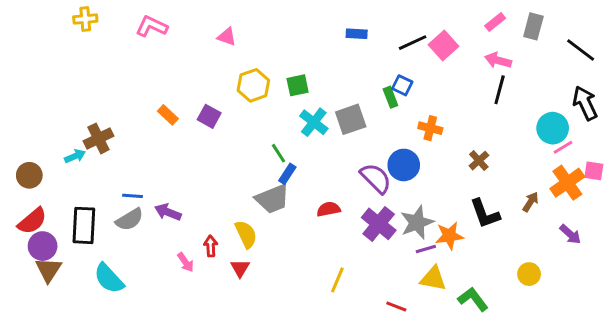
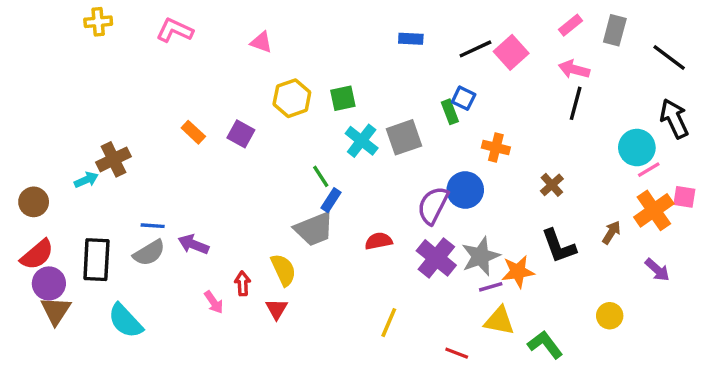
purple semicircle: (376, 178) -> (433, 205), turned -108

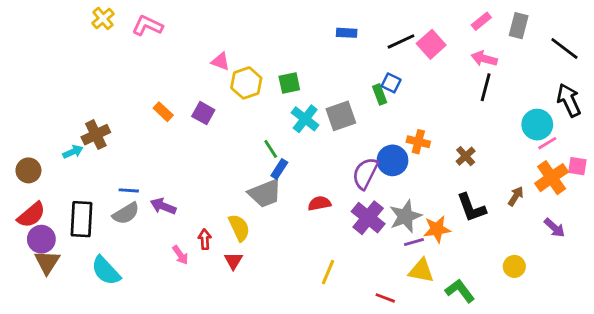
yellow cross: (98, 22) -> (103, 18), moved, turned -35
pink triangle: (261, 42) -> (221, 61), moved
orange cross: (496, 148) -> (418, 142), moved

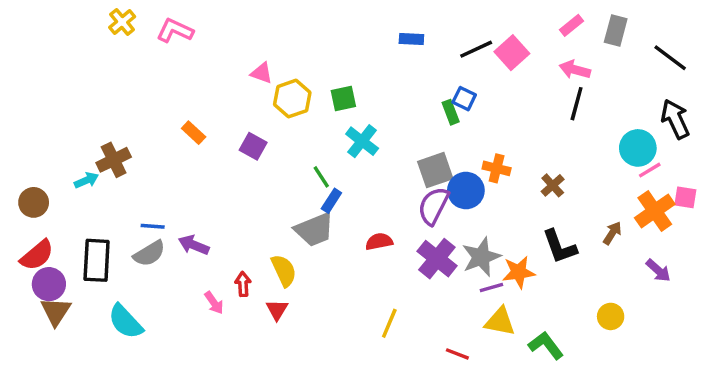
purple square: (203, 113) -> (253, 146), moved
gray square: (341, 116) -> (435, 170), moved

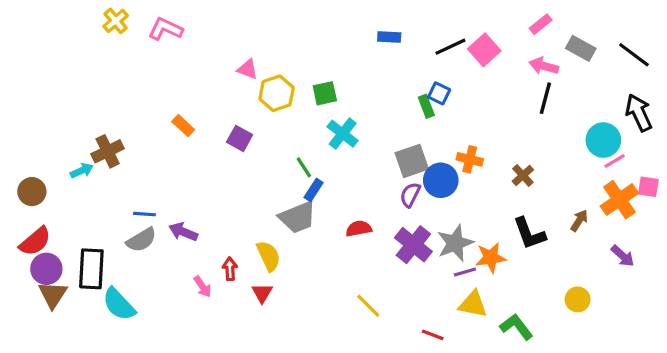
gray rectangle: (616, 31) -> (581, 48), moved, turned -76
purple semicircle: (434, 206) -> (410, 195), size x0.7
black rectangle: (97, 260) -> (91, 269), moved
yellow line: (389, 323) -> (368, 306), turned -68

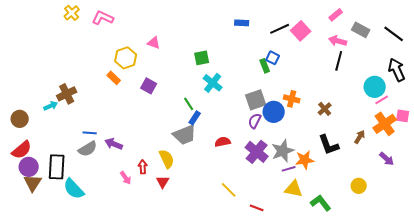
yellow hexagon: (277, 93) -> (126, 58), moved
red line: (433, 335) -> (257, 208), moved

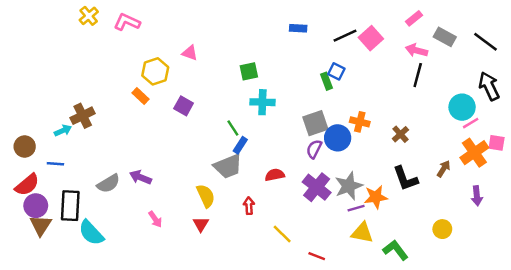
cyan cross: (213, 83) -> (262, 102), turned -36
blue line: (90, 133) -> (55, 164), moved
purple arrow: (387, 159) -> (477, 196), turned 42
red arrow: (143, 167) -> (249, 206), moved

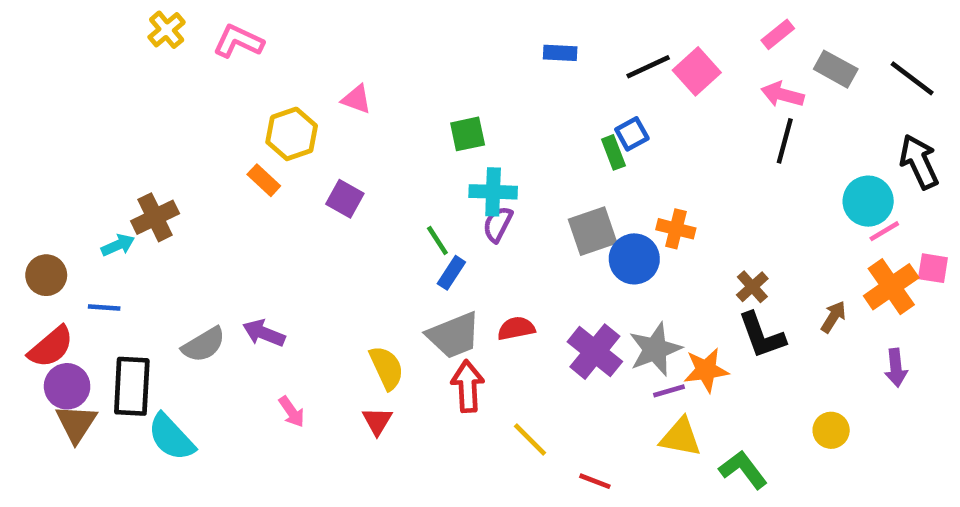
blue square: (336, 71) -> (632, 134), turned 35
brown cross: (400, 134) -> (752, 287), moved
purple semicircle: (314, 149) -> (498, 224), moved
gray trapezoid: (228, 166) -> (454, 335), moved
red arrow: (249, 206) -> (468, 386), size x1.5

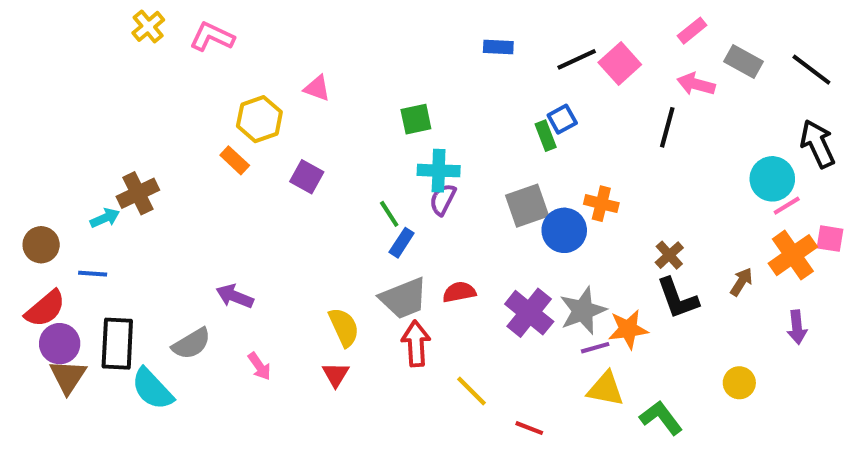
black line: (785, 141) -> (667, 127), moved
gray semicircle: (204, 345) -> (191, 344), moved

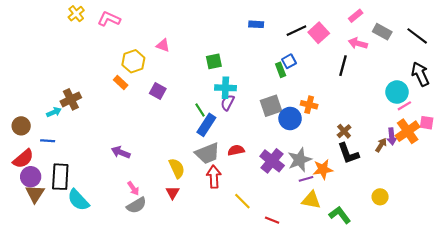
blue rectangle: (402, 243) -> (206, 125), size x1.5
purple arrow: (797, 327) -> (392, 136), moved
gray semicircle: (191, 344) -> (137, 205), moved

